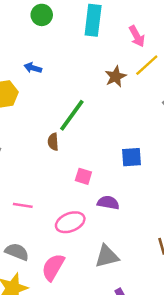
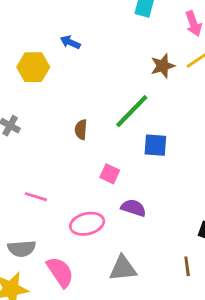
green line: (72, 115) -> (132, 111), moved
blue square: (131, 157) -> (155, 145), moved
gray semicircle: (17, 252) -> (22, 249), turned 145
pink semicircle: (53, 267) -> (60, 272), turned 108

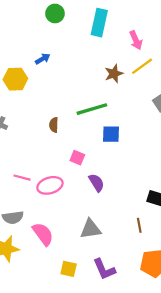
blue arrow: (70, 42) -> (43, 59), turned 128
green line: (132, 111) -> (92, 109), turned 32
purple semicircle: (133, 208) -> (96, 183), turned 42
pink ellipse: (87, 224) -> (50, 185), moved

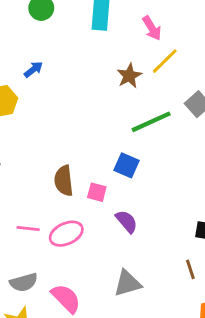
green line: (92, 109) -> (151, 122), moved
brown semicircle: (54, 125) -> (64, 181), moved, size x1.5
blue square: (111, 134) -> (126, 165), moved, turned 30

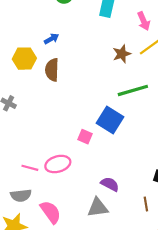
blue square: (126, 165) -> (110, 120), size x1.4
brown semicircle: (64, 181) -> (52, 70), moved
purple semicircle: (127, 221) -> (110, 184), moved, turned -30
pink line: (28, 228) -> (30, 168), moved

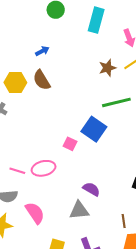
yellow hexagon: (24, 59) -> (15, 83), moved
brown semicircle: (52, 70) -> (42, 80), turned -35
brown line: (146, 204) -> (124, 221), moved

